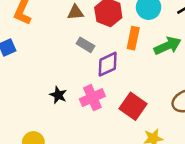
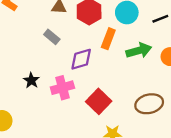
gray rectangle: (85, 45) -> (52, 37), moved

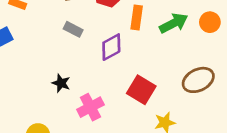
pink cross: (62, 88) -> (90, 107), moved

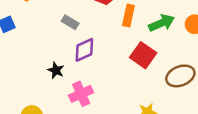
purple diamond: (111, 47) -> (84, 50), moved
red square: (141, 90) -> (143, 55), moved

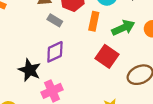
gray rectangle: (70, 22) -> (55, 20), moved
black star: (56, 70) -> (30, 70), size x1.5

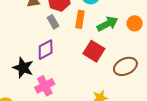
gray rectangle: (55, 20) -> (53, 22), moved, turned 32

